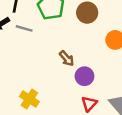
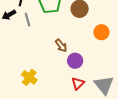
gray line: (24, 28) -> (27, 20), turned 56

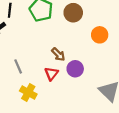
gray line: (27, 20) -> (18, 66), moved
red triangle: (78, 83) -> (51, 74), moved

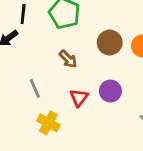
brown circle: (73, 13) -> (110, 43), moved
brown arrow: (58, 54) -> (68, 59), moved

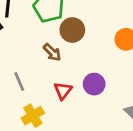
brown circle: (110, 43) -> (72, 30), moved
yellow cross: (49, 123) -> (33, 116), turned 30

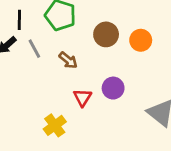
brown circle: (72, 30) -> (106, 34), moved
gray line: (19, 81) -> (34, 49), moved

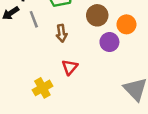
brown arrow: (68, 60) -> (62, 33), turned 35
purple circle: (113, 88) -> (109, 42), moved

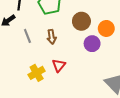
gray line: (34, 19) -> (27, 36), moved
yellow cross: (42, 88) -> (37, 73), moved

